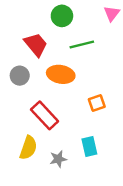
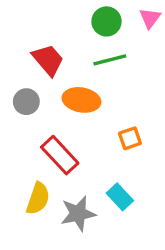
green circle: (62, 16) -> (107, 21), moved
cyan rectangle: (89, 146) -> (120, 197), turned -30
gray star: (58, 159) -> (78, 214), size x1.5

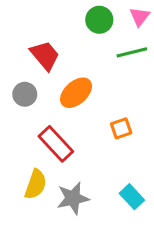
green line: (110, 60) -> (132, 52), moved
orange ellipse: (81, 100) -> (76, 93), turned -52
cyan rectangle: (120, 197) -> (132, 197), moved

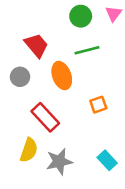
green line: (132, 52) -> (87, 50), moved
orange ellipse: (76, 93) -> (62, 76), turned -68

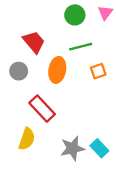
orange ellipse: (62, 76) -> (57, 70), turned 30
orange square: (98, 105) -> (98, 71), moved
gray star: (59, 161) -> (72, 148), moved

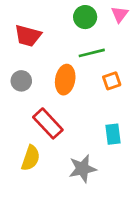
red trapezoid: (34, 42) -> (28, 36), moved, turned 145
cyan rectangle: (99, 148) -> (113, 134), moved, turned 36

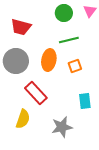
gray circle: (21, 81) -> (16, 61), size x1.6
orange square: (112, 81) -> (75, 66), moved

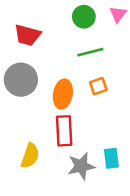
orange ellipse: (49, 60) -> (63, 94), moved
red rectangle: (36, 93) -> (64, 131), moved, turned 40
cyan rectangle: (85, 101) -> (111, 158), moved

